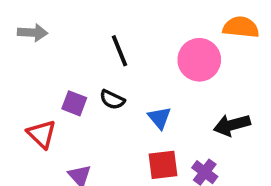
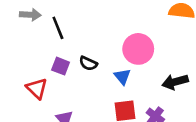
black line: (120, 51) -> (58, 28), moved
pink circle: (199, 60) -> (138, 49), moved

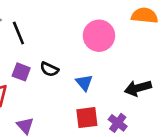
pink circle: (138, 49) -> (99, 36), moved

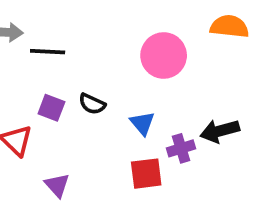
black line: (18, 33) -> (48, 52), turned -65
purple cross: (118, 123) -> (181, 148), moved, turned 36

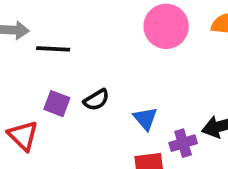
pink circle: (164, 55) -> (166, 26), moved
black semicircle: (92, 104) -> (96, 100), turned -56

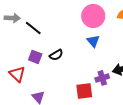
black line: (53, 49) -> (33, 28), turned 36
blue triangle: (145, 119) -> (93, 41), moved

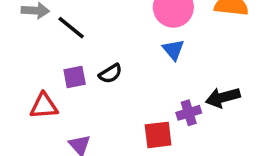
purple square: (35, 57) -> (75, 77), turned -32
red triangle: (17, 74) -> (44, 106), turned -48

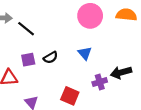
blue triangle: (173, 50) -> (85, 53), moved
red square: (158, 135) -> (70, 96), moved, turned 30

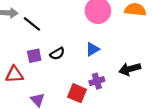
blue triangle: (85, 53) -> (92, 49), turned 40
purple cross: (100, 82) -> (97, 81), moved

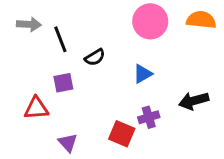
black line: (32, 24) -> (60, 39), turned 30
black semicircle: (57, 54) -> (95, 57), moved

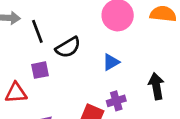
black semicircle: (95, 57) -> (68, 47), size x1.4
black arrow: (194, 101) -> (156, 86), turned 95

